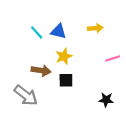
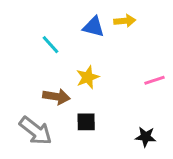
yellow arrow: (95, 28) -> (125, 21), moved
blue triangle: (58, 31) -> (94, 27), moved
black square: (66, 80) -> (86, 122), moved

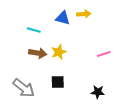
cyan line: (50, 45) -> (34, 30), turned -32
brown arrow: (56, 97) -> (38, 53), moved

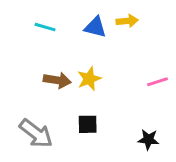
cyan line: (34, 30) -> (45, 27), moved

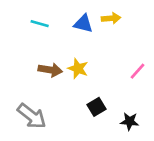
yellow star: (89, 79) -> (78, 69), turned -30
pink line: (157, 82) -> (137, 71), turned -30
black square: (88, 124) -> (96, 107), moved, turned -30

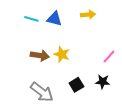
blue triangle: (83, 24) -> (54, 19), moved
gray arrow: (32, 116) -> (42, 92), moved
black star: (130, 121) -> (103, 82), moved

